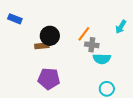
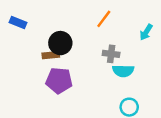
orange line: (84, 34) -> (104, 19), moved
purple pentagon: (49, 79) -> (59, 80), moved

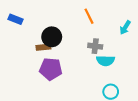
orange line: (104, 19) -> (89, 16), turned -63

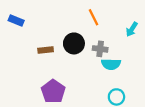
black circle: (52, 37) -> (74, 43), moved
purple pentagon: (51, 69) -> (53, 91), moved, turned 30

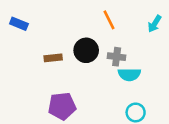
cyan arrow: (132, 29) -> (155, 24), moved
purple pentagon: (53, 91) -> (62, 106), turned 30

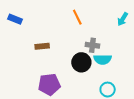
orange line: (109, 20) -> (77, 17), moved
black circle: (86, 50) -> (81, 62), moved

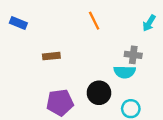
gray cross: (92, 45) -> (133, 55), moved
black circle: (81, 62) -> (99, 93), moved

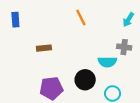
blue rectangle: (18, 23) -> (15, 20), turned 64
gray cross: (133, 55) -> (124, 47), moved

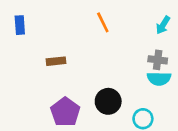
cyan semicircle: (107, 62) -> (159, 79), moved
purple pentagon: (51, 88) -> (65, 112), turned -30

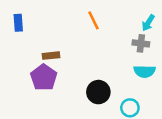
gray cross: (158, 60) -> (141, 43), moved
purple pentagon: (65, 112) -> (44, 77), moved

